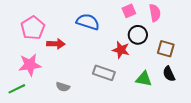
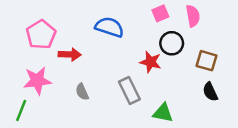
gray rectangle: (104, 73) -> (129, 91), turned 45
green triangle: (144, 79) -> (163, 113), moved
gray semicircle: (63, 87) -> (82, 92), moved, turned 48
green line: (17, 89) -> (21, 110), turned -42

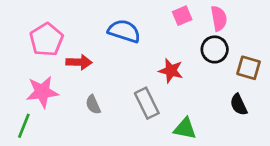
black circle: (172, 43) -> (215, 49), moved
brown square: (207, 61) -> (249, 68), moved

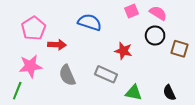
pink semicircle: (219, 18) -> (158, 13), turned -48
gray rectangle: (147, 103) -> (106, 74), turned -40
gray semicircle: (93, 105) -> (67, 75), size x1.5
black semicircle: (239, 105) -> (169, 93), moved

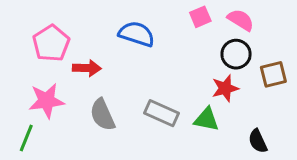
brown square: (180, 49) -> (273, 74), turned -30
red star: (123, 51) -> (225, 88), moved, turned -30
green triangle: (134, 93) -> (207, 119), moved

